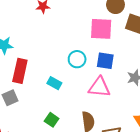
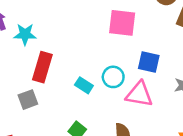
pink square: (101, 29) -> (122, 23), moved
cyan circle: (77, 59) -> (113, 77), moved

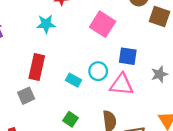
pink square: (122, 23) -> (103, 24), turned 30
cyan star: (25, 34) -> (46, 24), moved

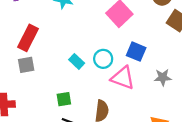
red rectangle: (37, 67) -> (28, 38), moved
green square: (71, 119) -> (64, 99), turned 32

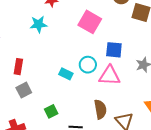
red rectangle: (28, 38) -> (18, 67), size x0.7
green square: (64, 99) -> (51, 111), moved

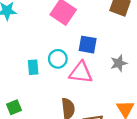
cyan rectangle: (66, 74) -> (33, 67), turned 56

